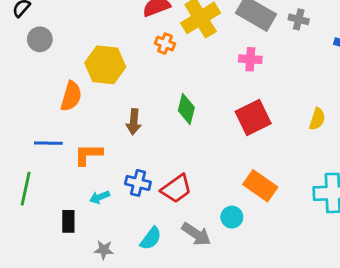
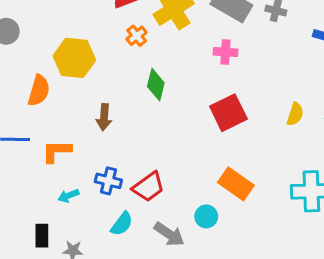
orange cross: (165, 44) -> (137, 36), turned 30
green diamond: (186, 109) -> (156, 85), moved
black rectangle: (68, 221) -> (42, 236), moved
cyan semicircle: (151, 238) -> (122, 224), moved

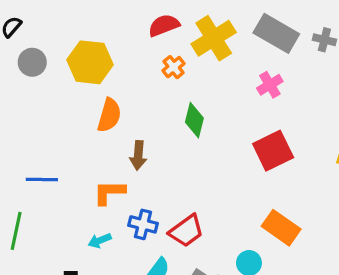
pink cross: (225, 52) -> (270, 85), turned -35
yellow hexagon: (74, 58) -> (90, 62), moved
orange semicircle: (39, 91) -> (109, 115), moved
orange L-shape: (57, 151) -> (109, 192), moved

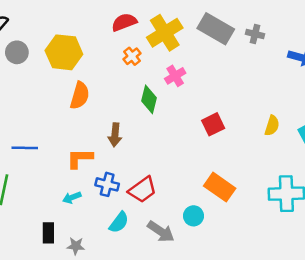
pink cross: (270, 85) -> (175, 76), moved
red square: (273, 151) -> (213, 124), size x0.7
brown arrow: (138, 155) -> (115, 135), moved

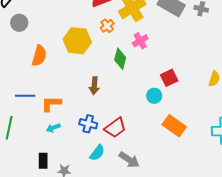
yellow hexagon: (64, 52) -> (77, 41), moved
orange semicircle: (80, 96) -> (39, 56), moved
orange L-shape: (80, 158) -> (51, 104), moved
cyan arrow: (72, 198) -> (53, 128), moved
cyan circle: (194, 216) -> (154, 96), moved

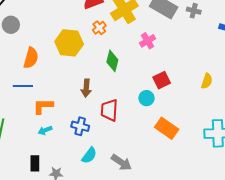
pink cross: (140, 41) -> (148, 41), moved
blue line: (25, 96) -> (23, 86), moved
red trapezoid: (115, 128) -> (109, 110), moved, turned 130

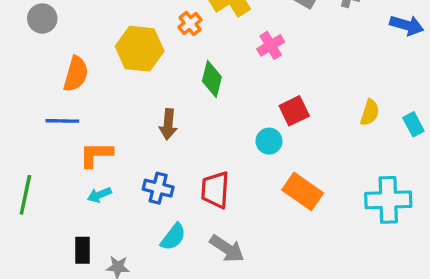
red trapezoid: (109, 110) -> (215, 190), moved

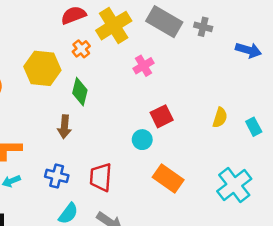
green diamond: (212, 79) -> (80, 92), moved
cyan cross: (388, 200) -> (234, 185), turned -36

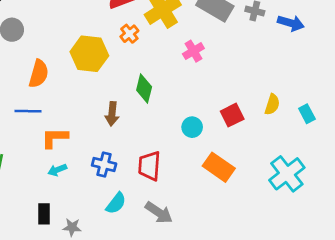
blue arrow: (249, 50) -> (291, 23), moved
green diamond: (80, 92) -> (144, 88), moved
red square: (162, 116) -> (232, 115), moved

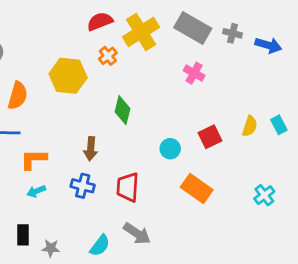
pink cross: (193, 51) -> (194, 73), moved, turned -30
brown arrow: (112, 114) -> (91, 149), moved
cyan rectangle: (307, 114) -> (279, 125), moved
cyan cross: (287, 174) -> (264, 195), size x0.6
cyan semicircle: (116, 203) -> (100, 246), moved

